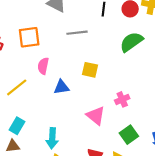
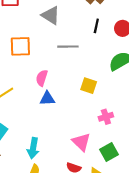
pink semicircle: (43, 66) -> (42, 78), moved
yellow square: (90, 70) -> (89, 86), moved
pink triangle: (96, 116) -> (81, 142), moved

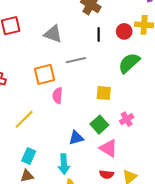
orange square: (20, 46) -> (45, 74), moved
blue triangle: (47, 99) -> (76, 138), moved
green square: (109, 152) -> (99, 125), moved

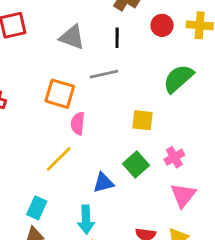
red circle: (124, 31) -> (162, 25), moved
black line: (99, 35) -> (117, 38), moved
orange square: (45, 74) -> (60, 94), turned 30
yellow line: (24, 119) -> (59, 159), moved
pink triangle: (108, 148) -> (183, 195), moved, turned 36

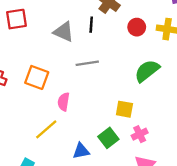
black line: (117, 38) -> (91, 25), moved
orange square: (60, 94) -> (37, 77), moved
yellow square: (143, 120) -> (124, 109), moved

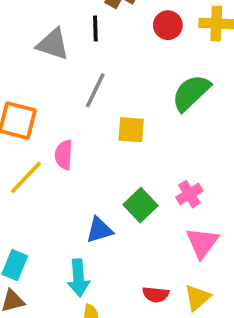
gray line: (87, 63) -> (95, 90), turned -50
yellow square: (124, 109) -> (131, 130), moved
yellow line: (46, 129) -> (26, 177), moved

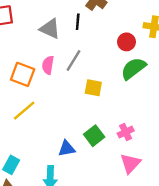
red circle: (168, 25) -> (126, 42), moved
pink semicircle: (64, 155) -> (48, 65), moved

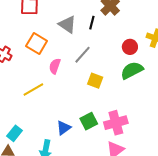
pink semicircle: (48, 65) -> (55, 66), moved
orange square: (23, 74) -> (37, 43), moved
pink cross: (126, 132) -> (116, 123), size x1.6
blue triangle: (67, 149) -> (64, 128), turned -35

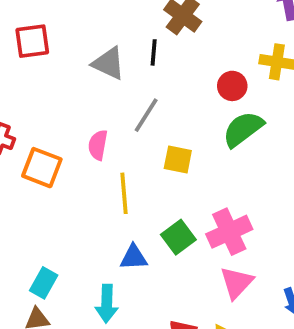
orange square: (37, 43) -> (42, 168), moved
yellow line: (33, 89) -> (124, 193), moved, turned -55
blue triangle: (64, 128) -> (134, 257), turned 42

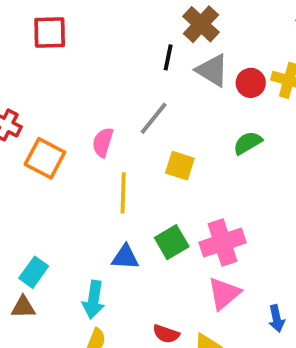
gray triangle: (109, 63) -> (212, 70), moved
red circle: (232, 86) -> (251, 83), moved
green semicircle: (243, 129) -> (248, 143), size x0.7

